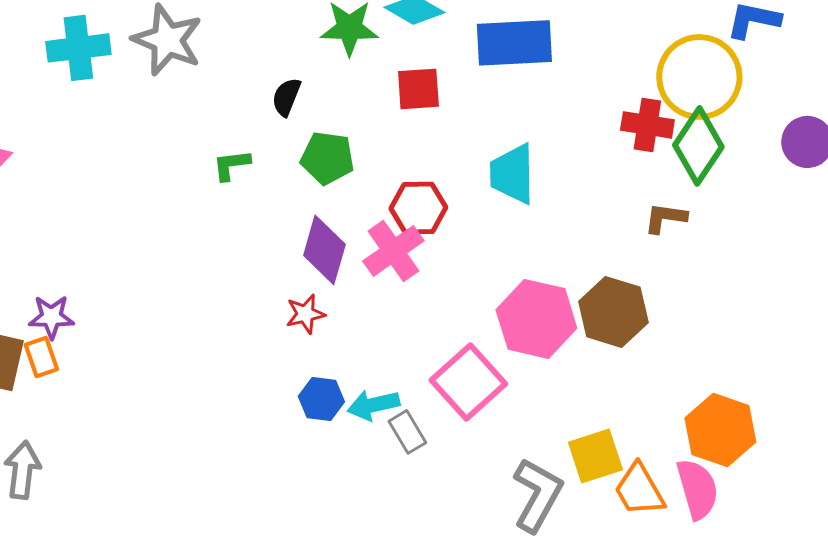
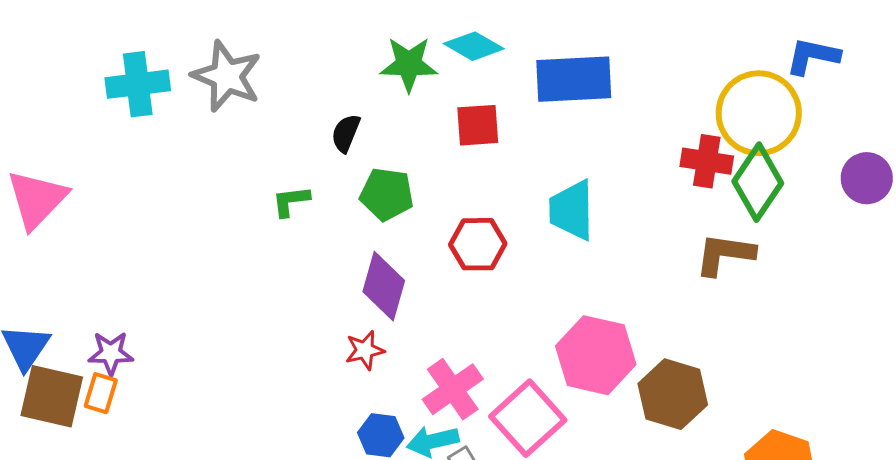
brown L-shape: (665, 218) -> (725, 254), size x1.4
pink cross: (393, 251) -> (453, 389), moved
brown hexagon: (613, 312) -> (673, 394), moved
orange rectangle: (41, 357) -> (101, 393), turned 36

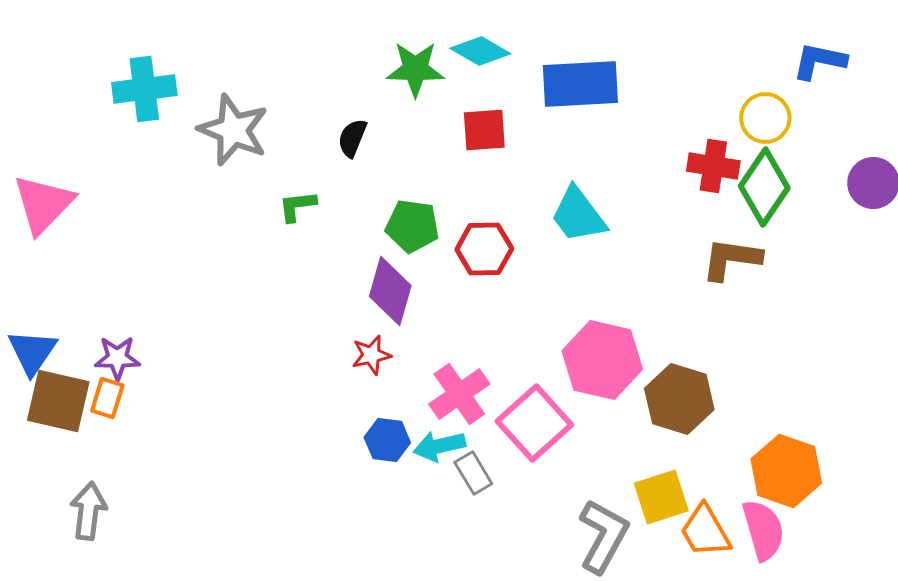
gray star: (227, 76) -> (233, 130), moved
yellow circle: (759, 113) -> (765, 118), size x0.6
green pentagon: (387, 194) -> (412, 226), moved
cyan trapezoid: (572, 210) -> (578, 215), turned -36

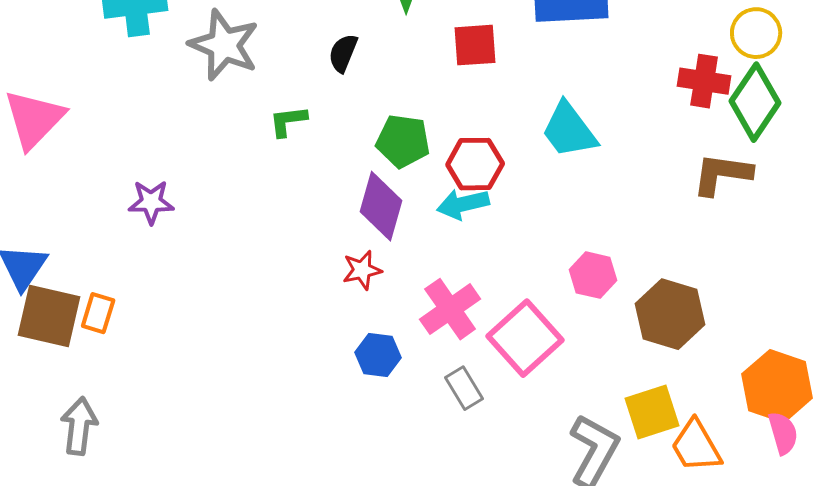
purple star: (117, 358) -> (151, 202), moved
pink hexagon: (602, 360) -> (593, 275), size x0.6
cyan arrow: (439, 446) -> (463, 204), moved
pink semicircle: (763, 530) -> (783, 433), moved, size x0.7

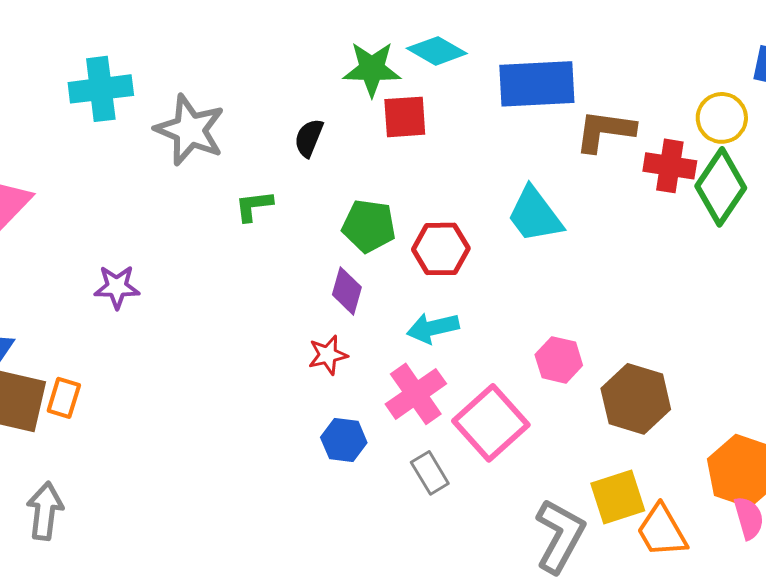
red square: (475, 45) -> (405, 117), moved
brown L-shape: (722, 174) -> (605, 131), moved
cyan arrow: (463, 204) -> (433, 328), moved
purple diamond: (381, 206) -> (347, 291), size x0.7

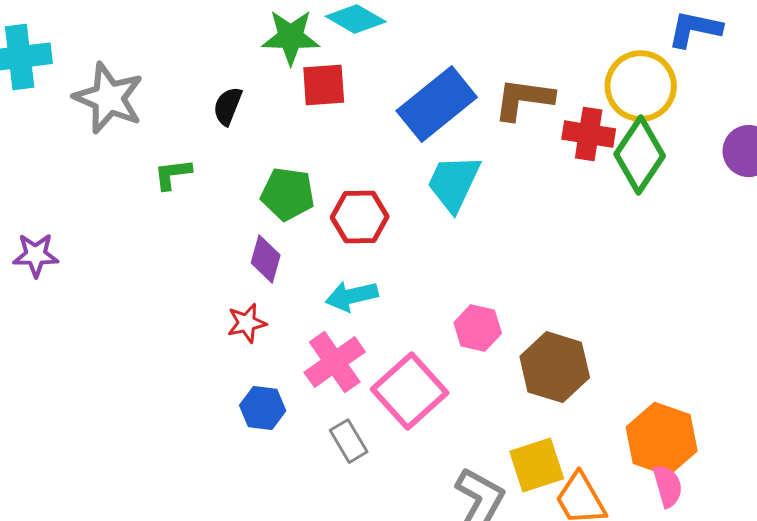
blue rectangle: (537, 84) -> (437, 104), moved, turned -36
yellow circle: (722, 118) -> (641, 86), size x1.4
cyan trapezoid: (535, 215) -> (454, 183), turned 62

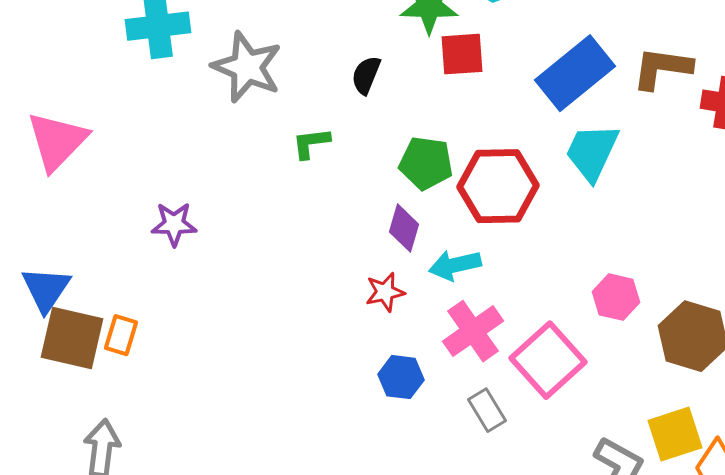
red hexagon: (360, 217) -> (498, 186), size x1.4
cyan arrow: (352, 296) -> (455, 265), moved

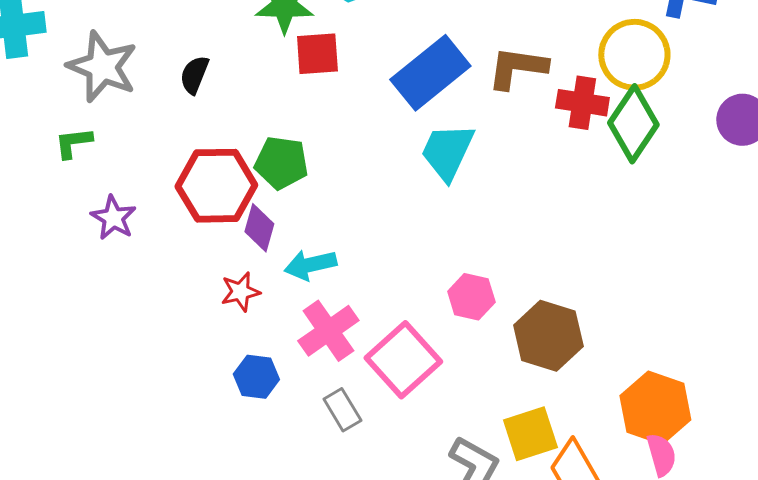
black semicircle: (366, 75) -> (194, 75), moved
green L-shape: (311, 143) -> (73, 143), moved
red hexagon: (498, 186) -> (216, 186), moved
purple star: (174, 224) -> (113, 218), moved, turned 30

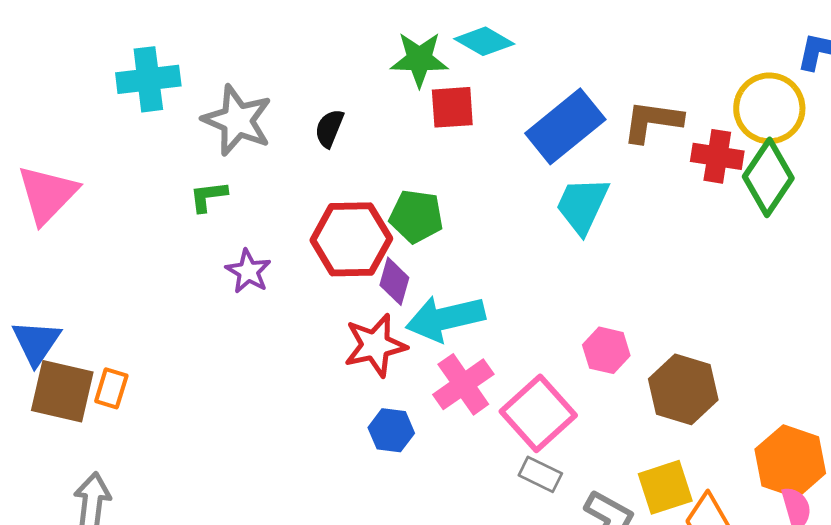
cyan arrow: (310, 265) -> (445, 318), size x1.5
red star: (240, 292) -> (375, 345), size x1.6
gray rectangle: (342, 410) -> (540, 474), moved, turned -33

